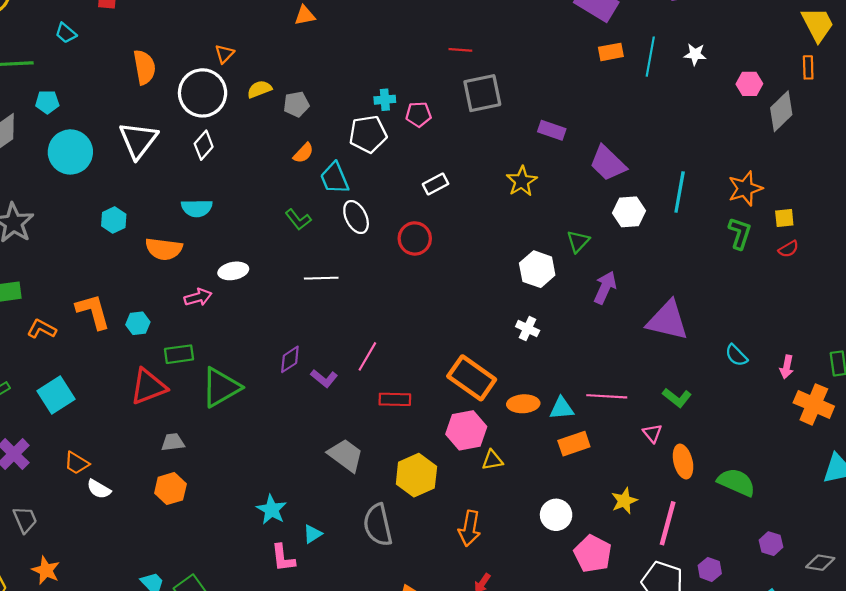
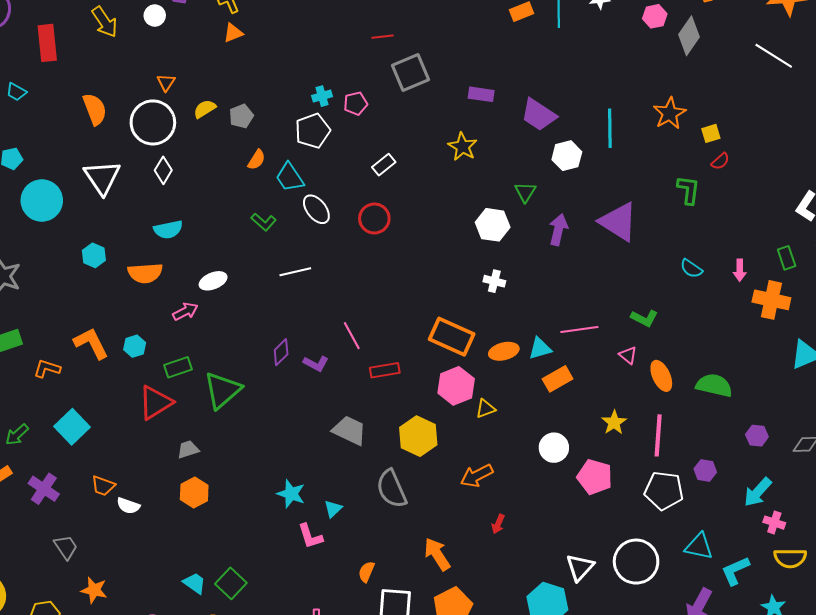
green L-shape: (740, 233) -> (688, 190), moved
purple triangle: (668, 320) -> (618, 222), moved, turned 30
pink line: (367, 356) -> (352, 336), turned -48
orange arrow: (469, 528) -> (477, 476), turned 64

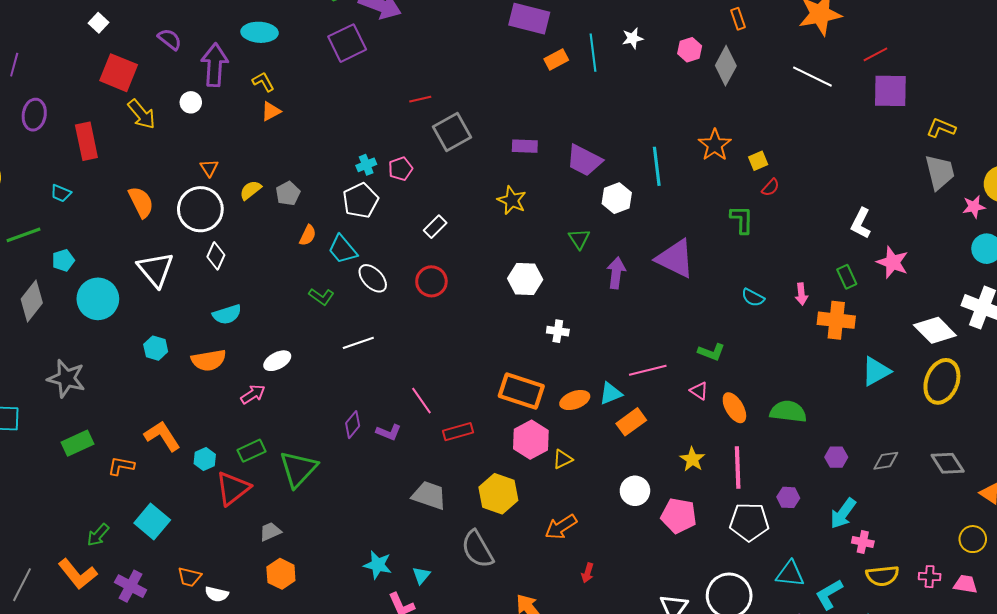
white hexagon: (493, 225) -> (525, 279), moved
cyan hexagon: (135, 346) -> (205, 459), moved

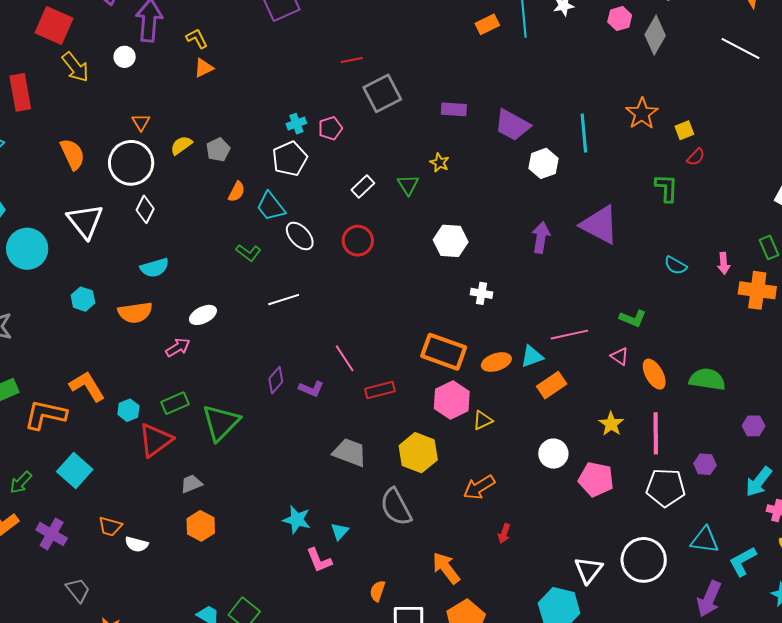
yellow star: (512, 200) -> (440, 163), size x0.7
green triangle: (579, 239) -> (408, 185), moved
orange L-shape: (121, 466) -> (45, 415), size x1.6

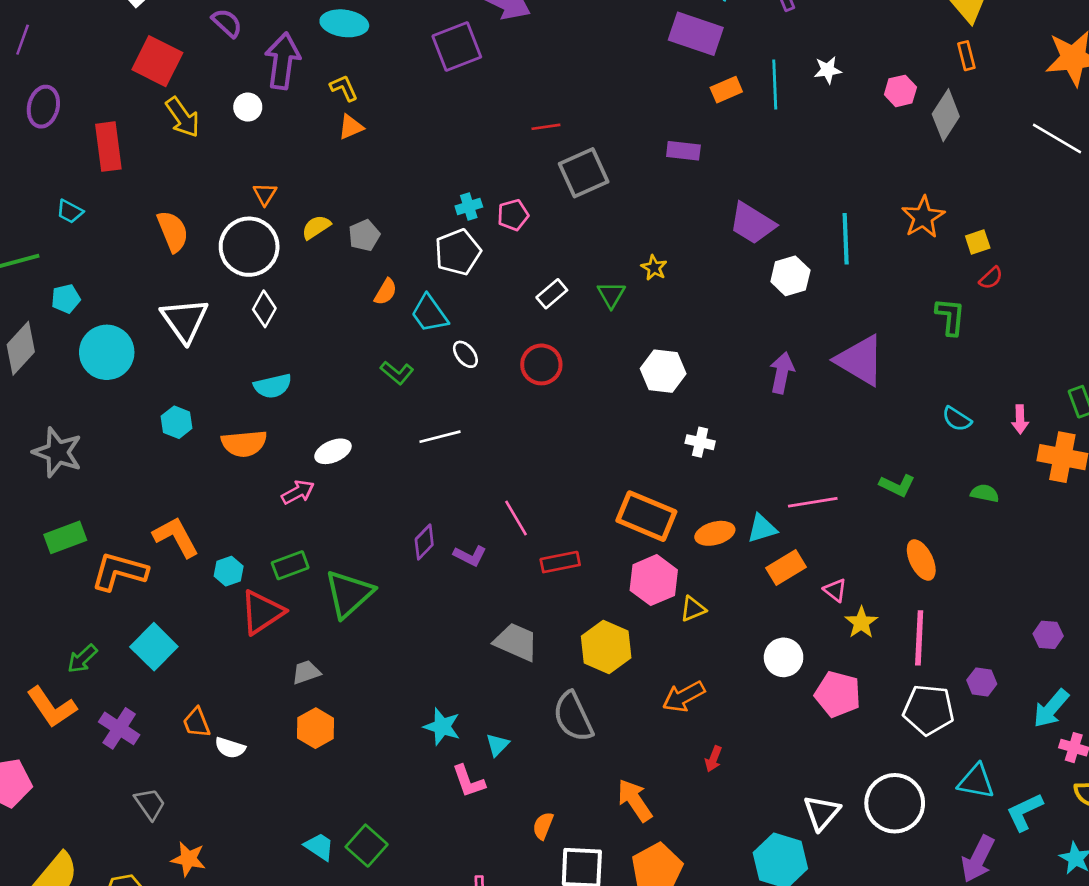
purple rectangle: (454, 109) -> (683, 151), moved
white ellipse: (300, 236) -> (465, 354), size x0.7
pink triangle: (620, 356) -> (835, 590), moved
green semicircle: (707, 379) -> (985, 493), moved, size x0.6
orange trapezoid: (110, 526) -> (197, 723), turned 50

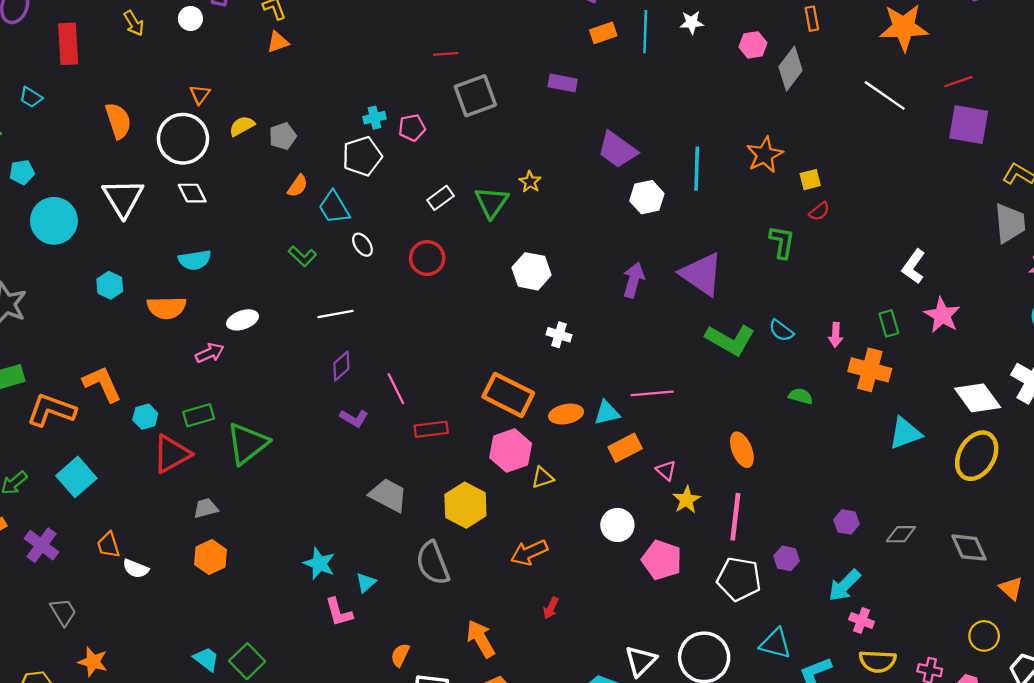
yellow arrow: (183, 117) -> (134, 23), size x0.7
green triangle: (611, 295) -> (492, 202), size x1.4
white diamond: (264, 309) -> (192, 193), turned -60
green L-shape: (897, 485) -> (730, 340), moved, size x1.6
purple diamond: (424, 542) -> (341, 366), moved

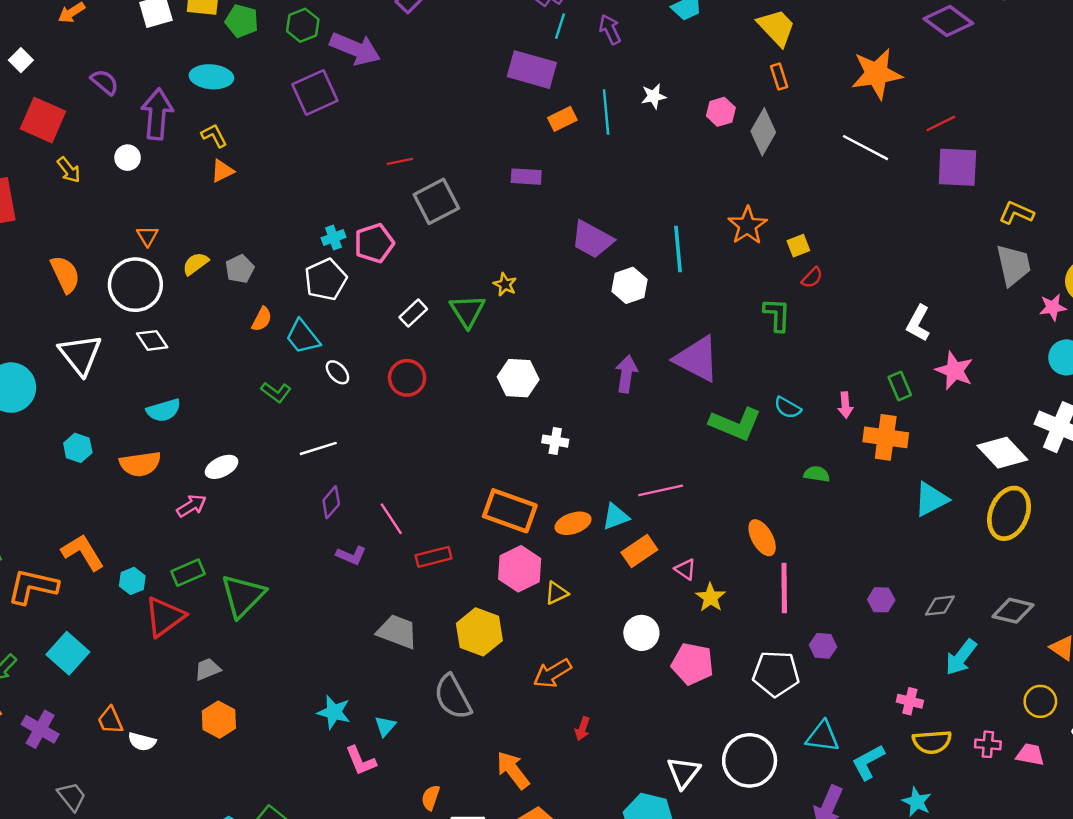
pink pentagon: (412, 128) -> (374, 243), size x1.4
pink line: (735, 517) -> (784, 588), moved
gray diamond: (969, 548) -> (1013, 611), turned -45
cyan arrow: (844, 585) -> (961, 657), moved

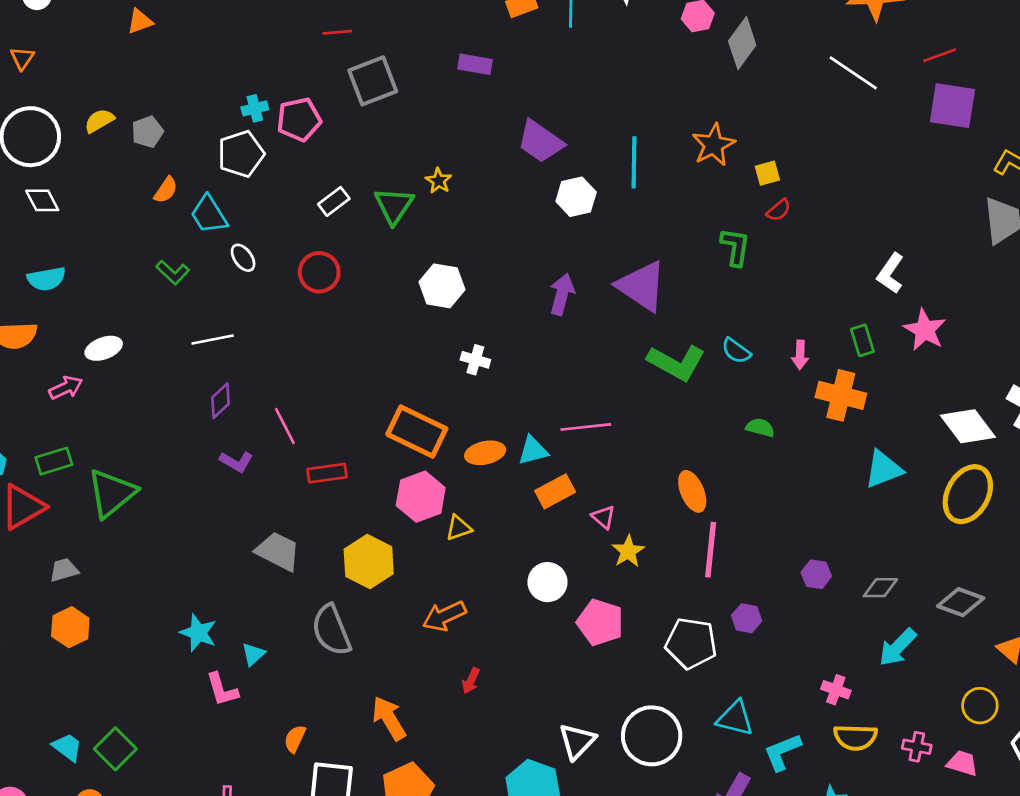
orange triangle: (147, 236) -> (22, 58), moved

